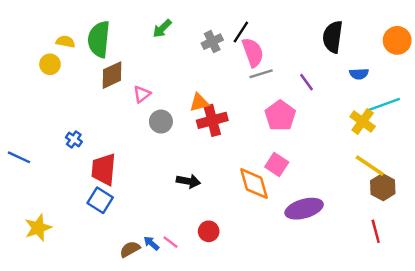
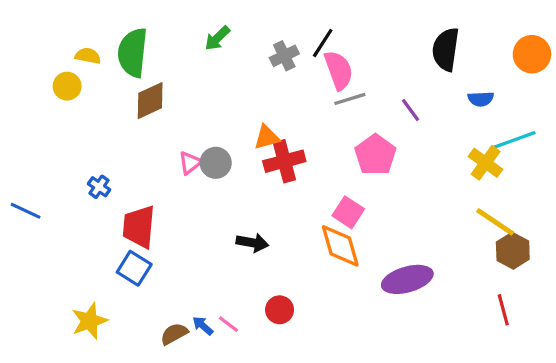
pink triangle: (142, 94) -> (190, 163), moved
pink square: (277, 164) -> (348, 212), moved
yellow star: (38, 228) -> (89, 321), moved

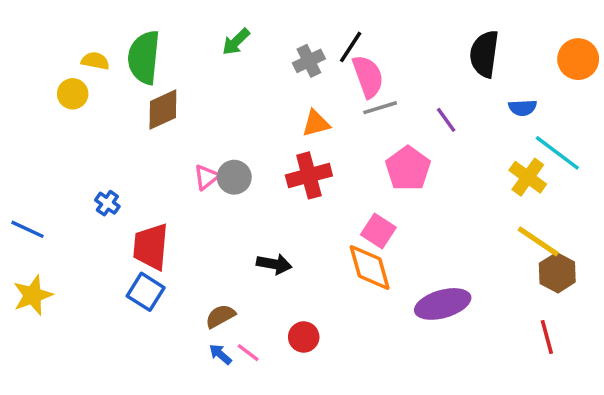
orange triangle: (267, 137) -> (316, 123), moved
cyan line: (513, 140) -> (557, 153), turned 57
yellow star: (89, 321) -> (33, 295), moved
brown semicircle: (174, 334) -> (220, 316), moved

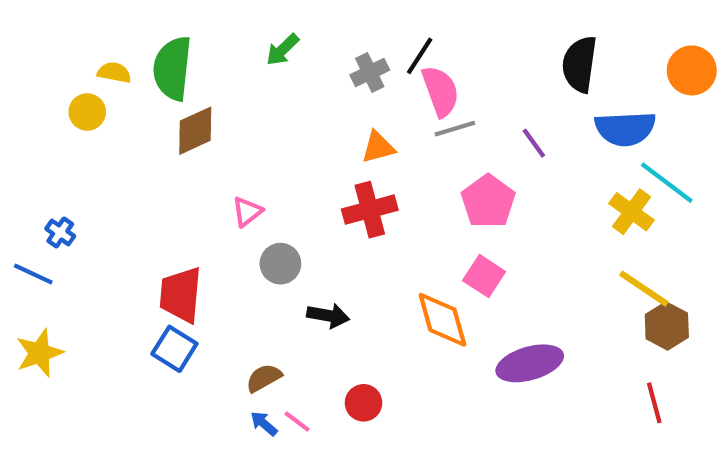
blue semicircle: (523, 108) -> (625, 129), size x1.8
gray circle: (234, 177) -> (280, 264), moved
blue cross: (107, 203) -> (60, 232), moved
pink square: (378, 231) -> (484, 276), moved

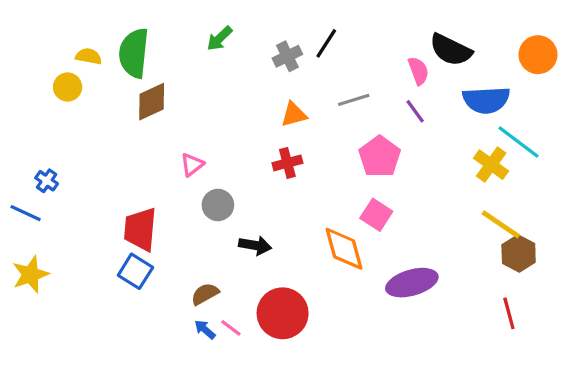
black semicircle: (580, 64) -> (451, 50), turned -72
pink semicircle: (440, 91) -> (418, 71), moved, size x0.7
red cross: (370, 210) -> (287, 163), size x0.7
red circle: (364, 403) -> (283, 313), size x1.8

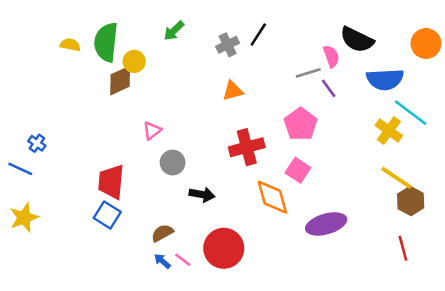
yellow circle: (68, 87) -> (134, 61), moved
gray line: (354, 100) -> (308, 73), moved
red cross: (287, 163) -> (247, 147), moved, size x1.5

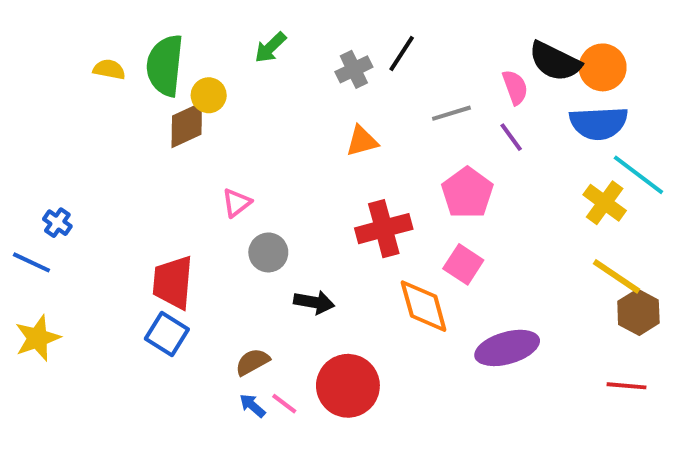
orange circle: (426, 43) -> (603, 67), moved
gray line: (308, 73) -> (451, 113), moved
red line: (403, 248) -> (627, 386), turned -70

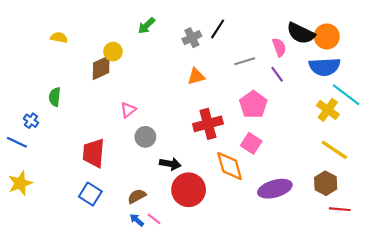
green semicircle: (165, 65) -> (55, 97), moved, size x0.6
brown hexagon: (638, 312) -> (326, 183), moved
blue square: (167, 334) -> (90, 194), moved
red circle: (348, 386) -> (189, 190), moved

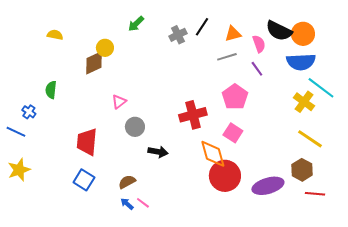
orange triangle: (196, 76) -> (233, 34), moved
purple ellipse: (275, 189) -> (268, 186), moved
red circle: (189, 190) -> (225, 176), moved

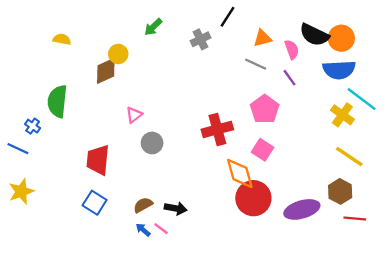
black line: (202, 27) -> (228, 17), moved
gray line: (227, 57) -> (256, 64), turned 42
green semicircle: (51, 90) -> (57, 101), size x1.6
black arrow: (158, 152) -> (176, 208), moved

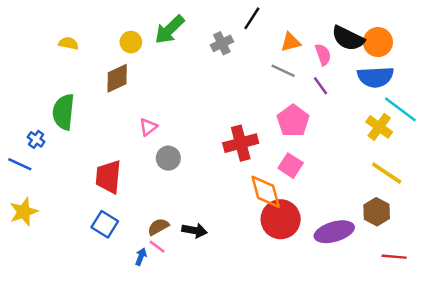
green arrow: (153, 27) -> (170, 30), size x1.5
yellow circle: (118, 54) -> (131, 42), moved
red line: (355, 218) -> (394, 257), moved
pink line: (161, 229) -> (157, 247), moved
blue arrow: (143, 230) -> (141, 257), moved, turned 70

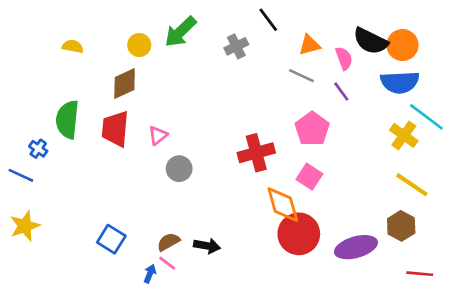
black line: (252, 18) -> (268, 20), turned -70
red trapezoid: (108, 177) -> (115, 129), moved

